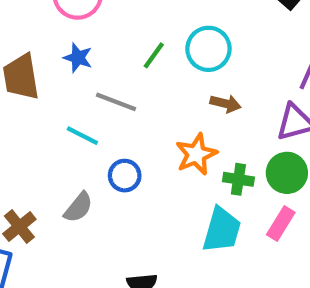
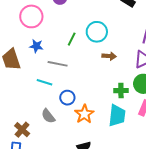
orange star: (196, 154) -> (84, 114), moved
gray semicircle: (78, 207) -> (48, 116), turned 112

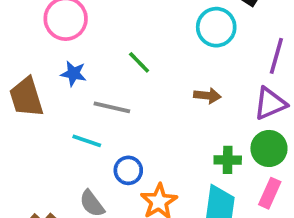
cyan circle: (97, 32) -> (216, 27), moved
green line: (72, 39) -> (139, 62), turned -72

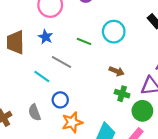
cyan circle: (216, 27) -> (114, 32), moved
green line: (139, 62) -> (84, 41), turned -40
green cross: (228, 160) -> (122, 94), moved

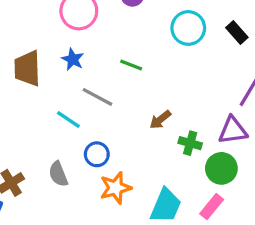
cyan circle: (114, 32) -> (188, 28), moved
brown arrow: (117, 71) -> (160, 120), moved, turned 120

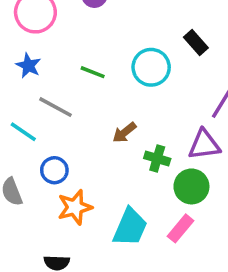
cyan circle: (188, 28) -> (151, 67), moved
black rectangle: (237, 32) -> (196, 42), moved

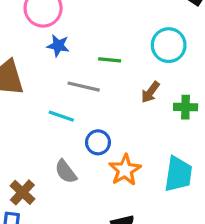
blue star: (28, 66) -> (58, 46), moved
cyan circle: (151, 67) -> (169, 45), moved
green line: (93, 72) -> (110, 60), moved

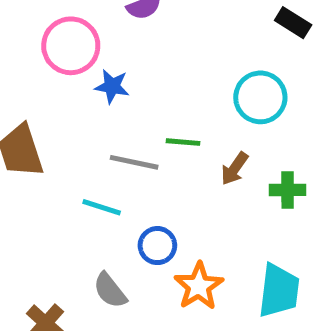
blue star: (58, 46) -> (112, 86), moved
green line: (110, 60) -> (183, 142), moved

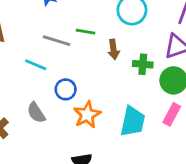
brown arrow: (234, 169) -> (114, 49), turned -48

